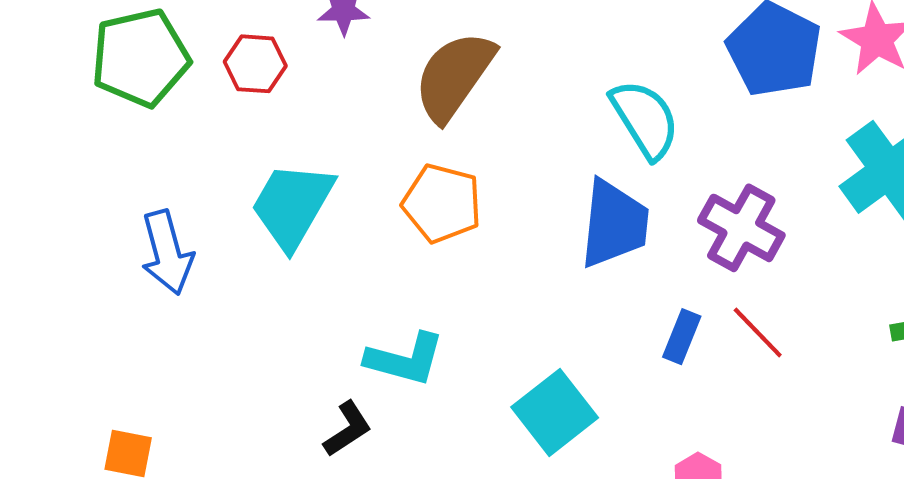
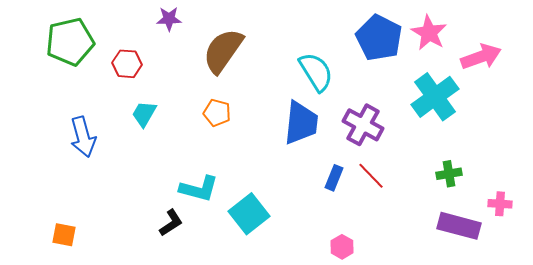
red hexagon: (255, 64) -> (127, 64), moved
orange pentagon: (442, 203) -> (217, 113), size x0.7
cyan trapezoid: (292, 205) -> (144, 114), size x0.6
cyan square: (555, 412) -> (249, 214), moved

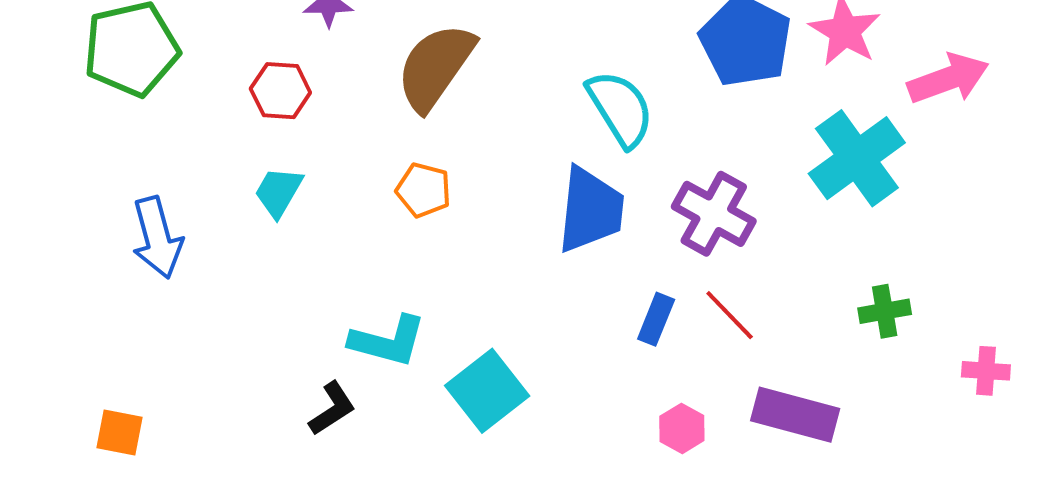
red hexagon: (127, 64) -> (280, 91), moved
purple rectangle: (459, 226) -> (795, 415), moved
pink hexagon: (342, 247) -> (682, 428), moved

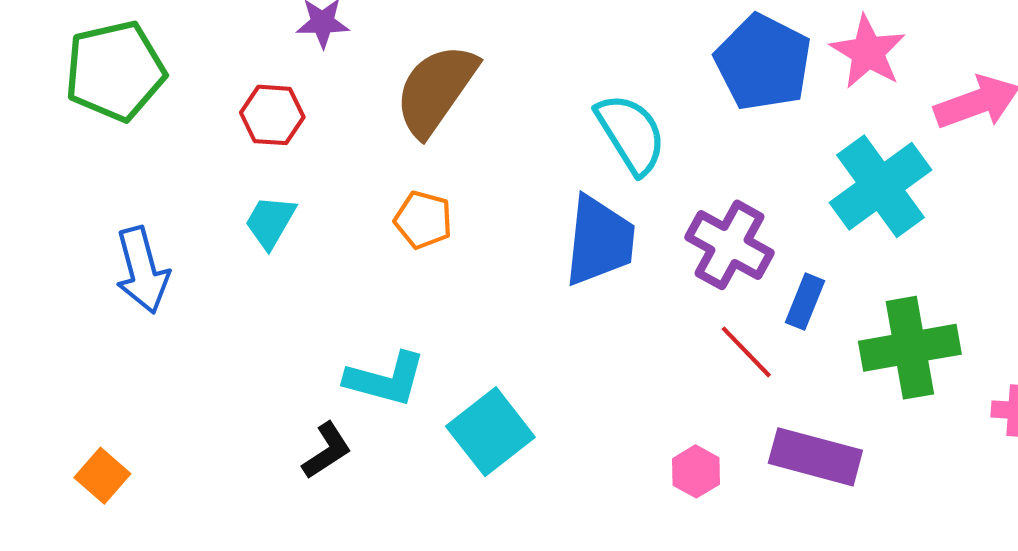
green cross: (885, 311) -> (910, 348), size x1.8
blue rectangle: (656, 319) -> (805, 302), moved
orange square: (119, 432) -> (102, 476), turned 30

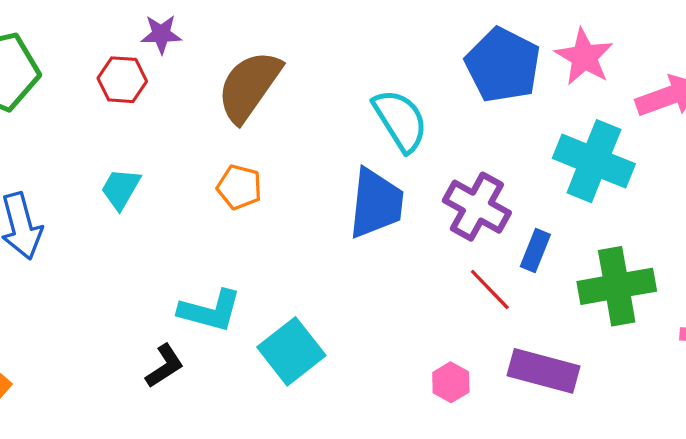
red hexagon: (272, 115) -> (122, 80), moved
cyan cross: (881, 186) -> (594, 161), turned -32

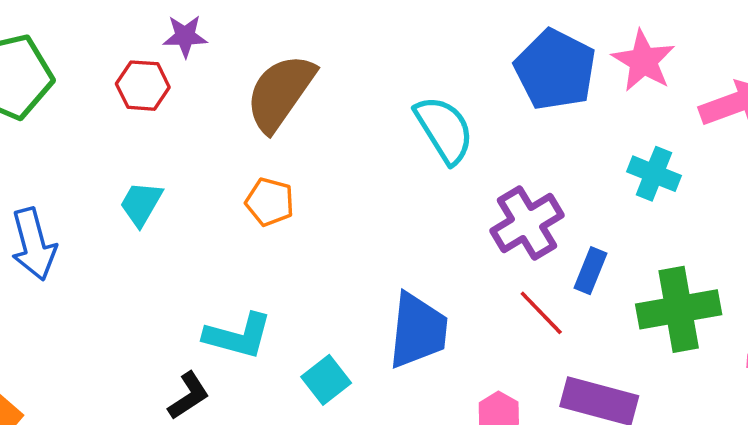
cyan cross: (594, 161) -> (654, 174), size x0.6
blue trapezoid: (376, 203) -> (418, 331), moved
purple cross: (477, 207) -> (527, 223), turned 30
cyan square: (291, 351) -> (326, 380), size x0.7

